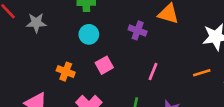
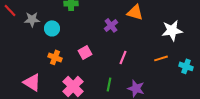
purple cross: (138, 30) -> (111, 25), turned 32
cyan circle: (89, 34) -> (52, 28), moved

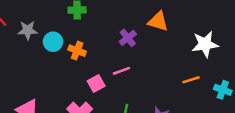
pink square: (85, 52) -> (96, 84), moved
orange cross: (55, 57) -> (77, 51), moved
pink line: (123, 57) -> (121, 71), moved, turned 48

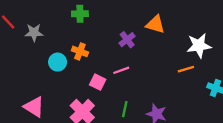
cyan circle: (53, 42) -> (58, 62), moved
orange line: (191, 80) -> (186, 69), moved
pink square: (96, 84) -> (98, 82), turned -35

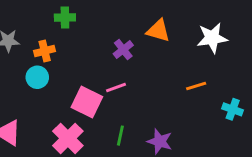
white star: (199, 46) -> (212, 38), moved
orange cross: (80, 51) -> (45, 51), moved, turned -35
pink square: (98, 82) -> (87, 102), size x1.5

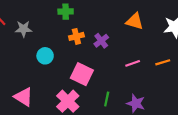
purple cross: (123, 50) -> (101, 41), moved
orange cross: (45, 51) -> (76, 36), moved
pink line: (116, 87) -> (133, 63), moved

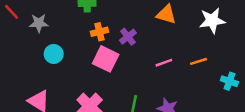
cyan circle: (45, 56) -> (54, 54), moved
pink square: (82, 74) -> (106, 59), moved

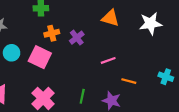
pink square: (106, 59) -> (40, 57), moved
orange line: (199, 61) -> (129, 81), moved, turned 32

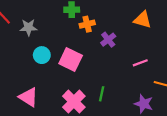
orange cross: (52, 33) -> (87, 24), moved
green line: (82, 96) -> (102, 94), moved

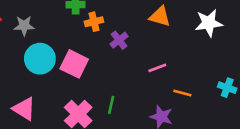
cyan circle: (42, 55) -> (40, 59), size x1.5

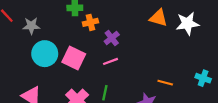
orange triangle: (160, 16) -> (158, 18), moved
pink line: (157, 68) -> (111, 61), moved

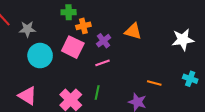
orange triangle: (158, 18) -> (133, 31), moved
white star: (187, 24) -> (183, 40), moved
pink square: (74, 58) -> (73, 47), moved

